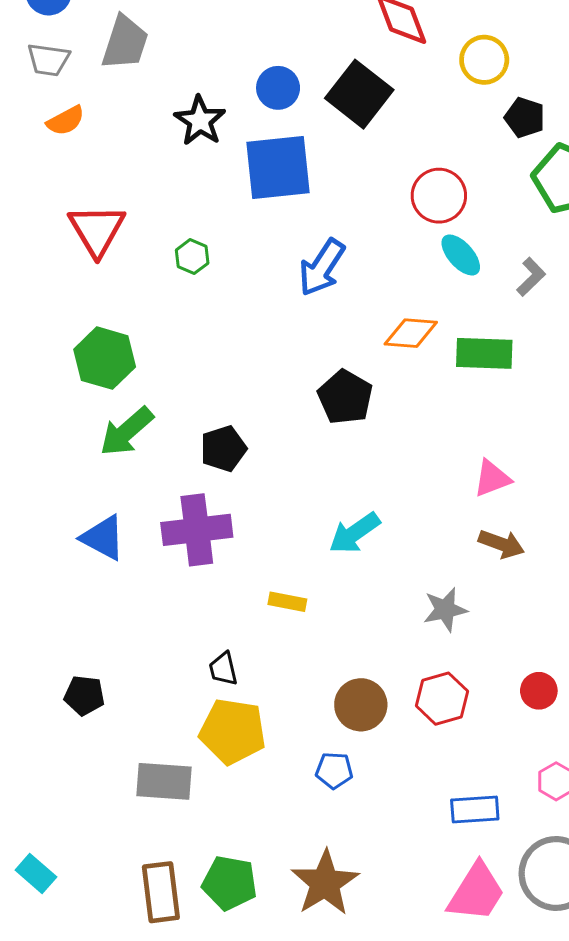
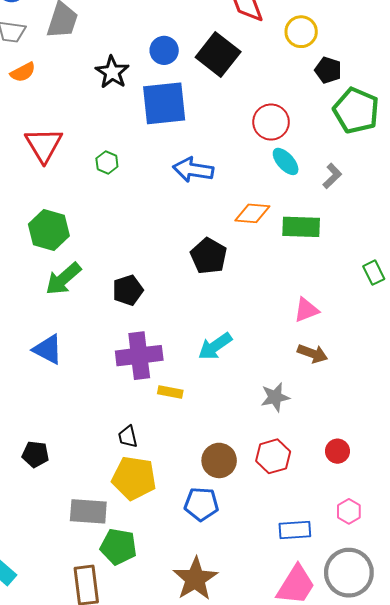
blue arrow: (322, 267) -> (193, 170), turned 66
purple cross: (197, 530) -> (139, 356), moved
blue pentagon: (334, 770) -> (201, 504), size x1.4
green pentagon: (230, 883) -> (118, 547), moved

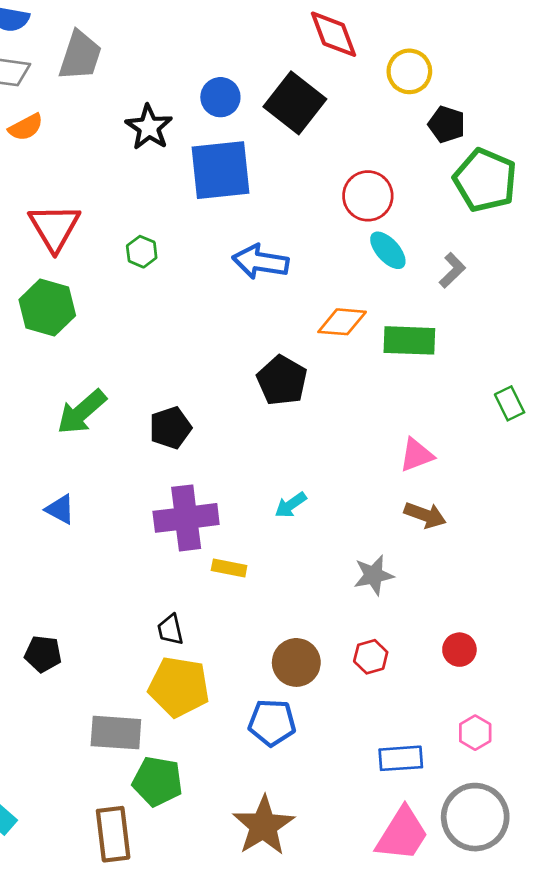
green hexagon: (49, 230) -> (47, 308), moved
cyan arrow: (215, 346) -> (291, 505), size x0.7
blue triangle: (48, 349) -> (60, 509), size x0.7
red hexagon: (273, 456) -> (371, 657), size x0.7

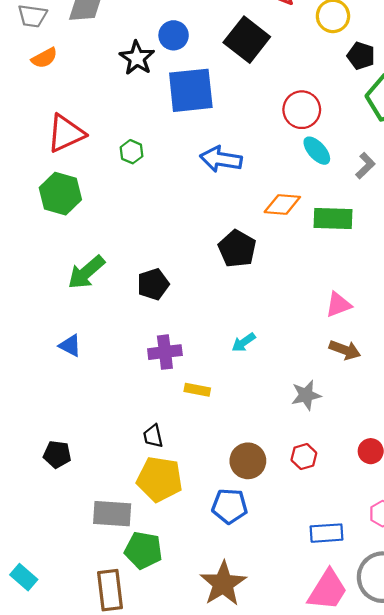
blue circle: (220, 97) -> (174, 35), moved
red triangle: (54, 227) -> (66, 133), turned 36
purple cross: (186, 518) -> (165, 352), size x0.7

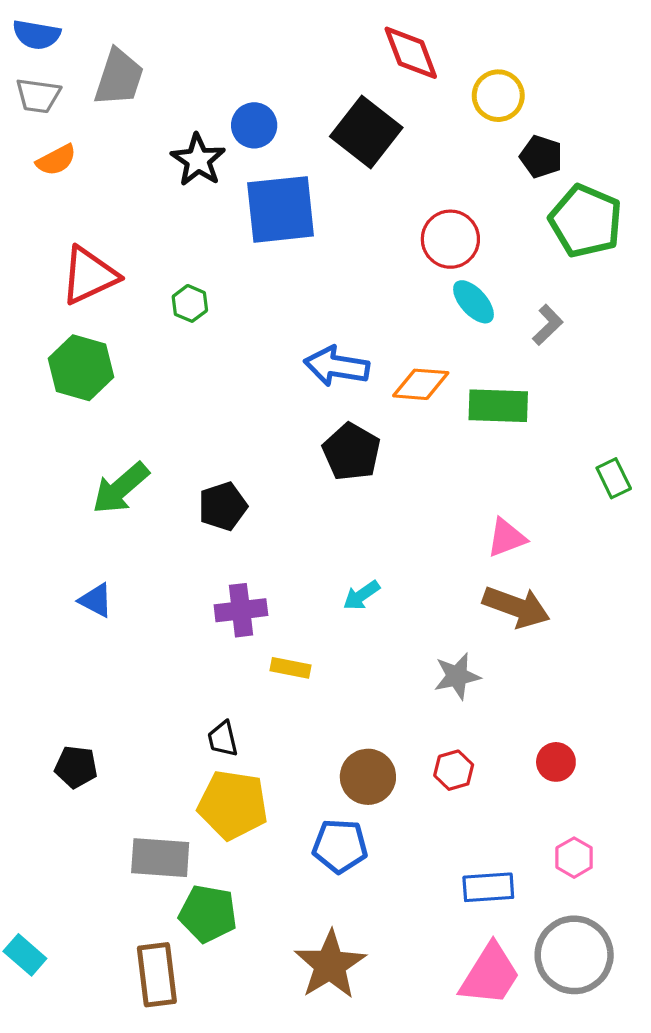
blue arrow: (221, 159) -> (337, 366), moved
brown arrow: (345, 350) -> (516, 607), size x1.4

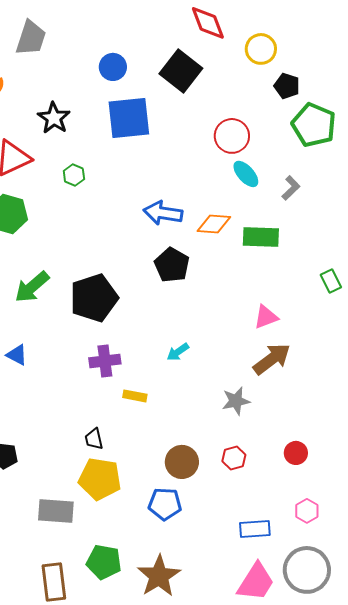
black star: (198, 160) -> (54, 118), moved
black pentagon: (223, 506) -> (94, 298), size x1.6
brown arrow: (516, 607) -> (272, 359), turned -57
green pentagon: (208, 914) -> (104, 562), moved

